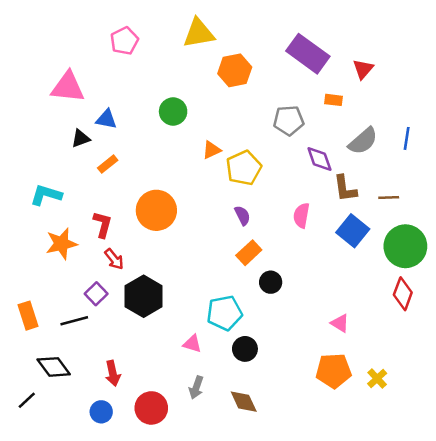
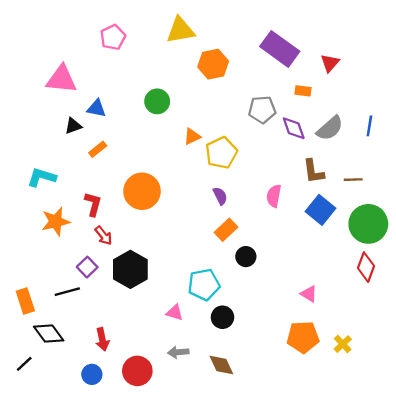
purple diamond: (319, 159) -> (294, 128), moved
orange rectangle: (28, 316) -> (25, 301), moved
gray arrow: (196, 387) -> (178, 352), turned 66

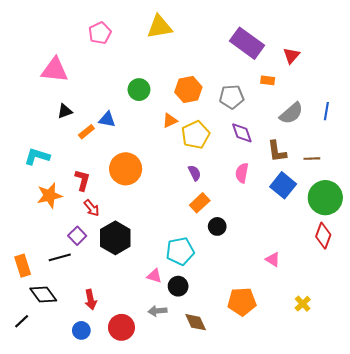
orange hexagon: (213, 64) -> (188, 90), moved
blue triangle: (97, 108) -> (107, 119), moved
purple diamond: (294, 128) -> (242, 133), moved
black circle: (222, 317) -> (178, 286), moved
orange pentagon: (303, 337) -> (242, 302), moved

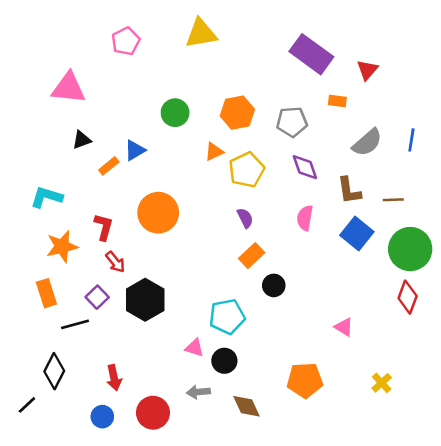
blue triangle: (107, 119) -> (135, 150), turned -42
orange rectangle: (23, 266) -> (46, 293), moved
black diamond: (43, 294) -> (54, 371), turned 64

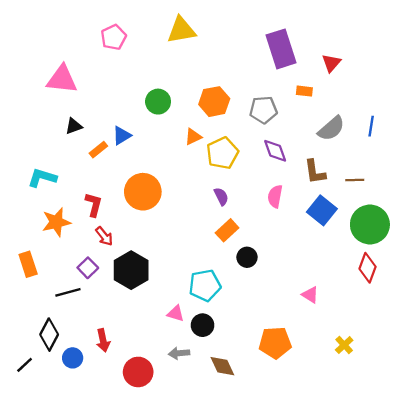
purple rectangle: (311, 54) -> (281, 49), turned 36
orange rectangle: (46, 293) -> (28, 264), moved
blue circle: (102, 417) -> (73, 358), moved

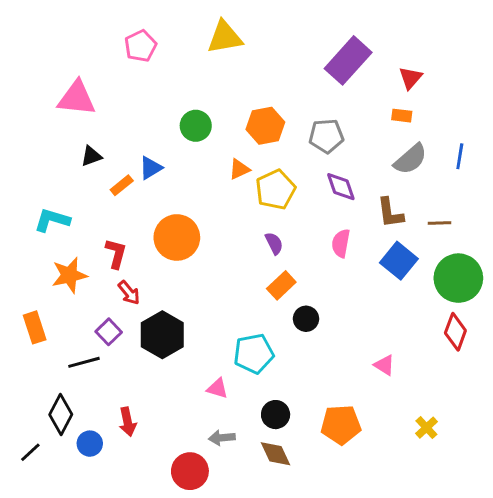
purple rectangle: (281, 49) -> (348, 60), turned 60
orange rectangle: (304, 91) -> (402, 116), moved
black circle: (203, 325) -> (276, 415), moved
red circle: (138, 372) -> (190, 471), moved

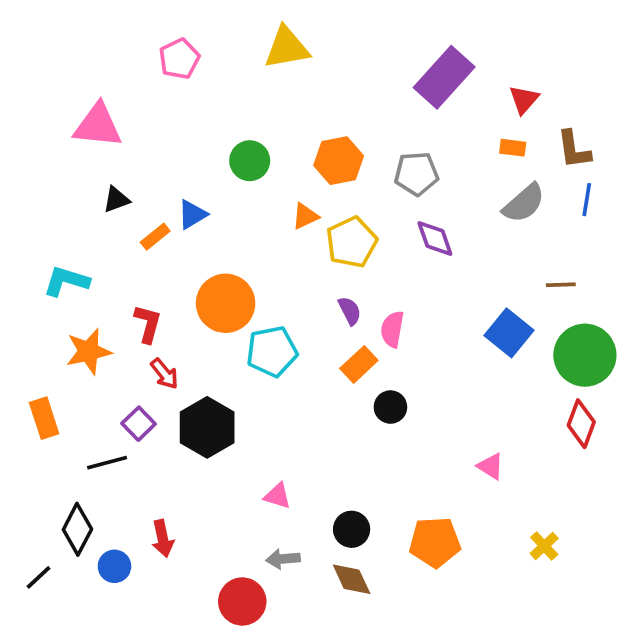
brown L-shape: (390, 213) -> (574, 150), moved
pink semicircle: (341, 243) -> (392, 329), moved
cyan pentagon: (254, 354) -> (272, 351), moved

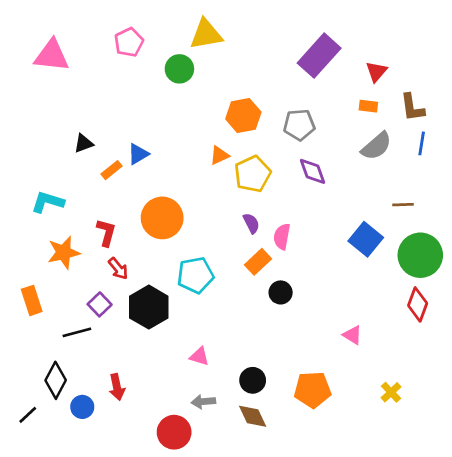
pink triangle: (98, 125) -> (52, 56), moved
green circle: (250, 161) -> (179, 69), moved
cyan pentagon: (272, 351) -> (195, 275), moved

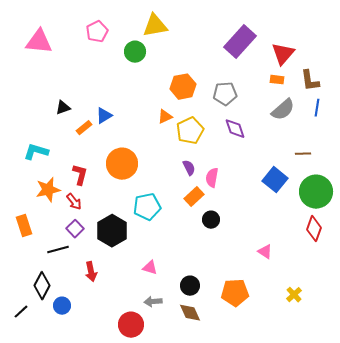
red triangle: (376, 72) -> (283, 54), size x1.4
red arrow: (118, 269) -> (74, 202), moved
red arrow: (117, 387) -> (91, 272), moved

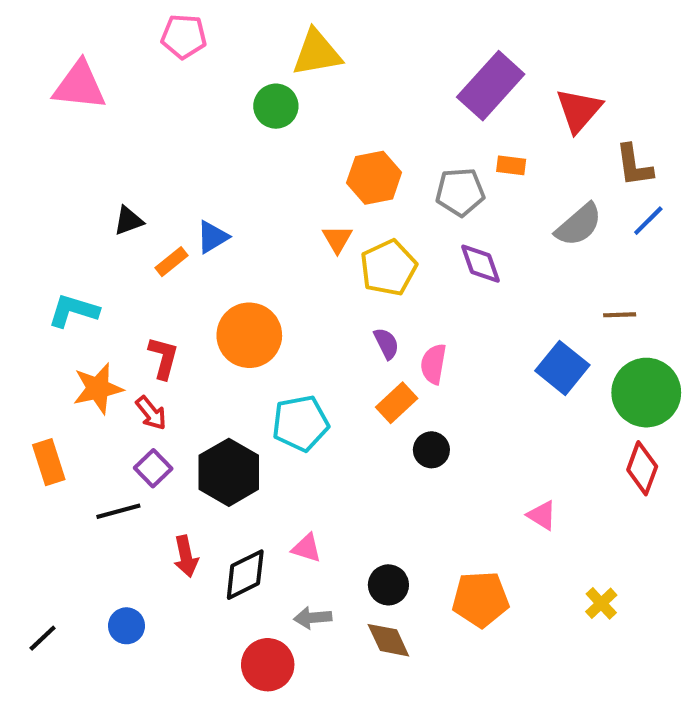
pink pentagon: (97, 32) -> (184, 36), moved, turned 30
orange rectangle: (277, 80) -> (511, 165), moved
blue line: (317, 108) -> (648, 221), turned 36
orange triangle: (165, 117) -> (337, 239), turned -35
black diamond: (42, 286) -> (245, 575), moved, turned 36

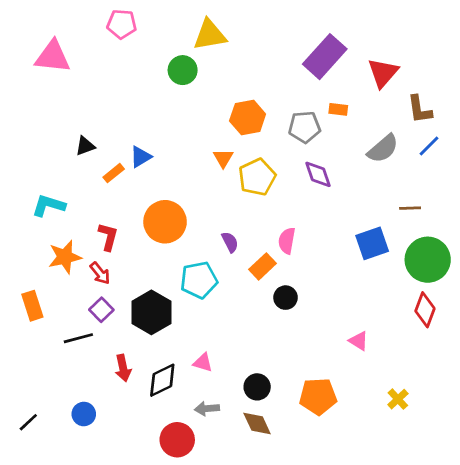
purple semicircle: (386, 343) -> (230, 242), moved
blue square: (562, 368) -> (372, 243), turned 32

